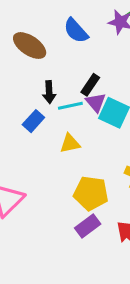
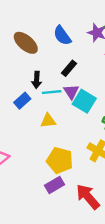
black rectangle: (90, 85) -> (69, 68), moved

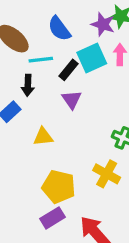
cyan line: (52, 92) -> (41, 60), moved
cyan square: (84, 101) -> (92, 58), moved, turned 35

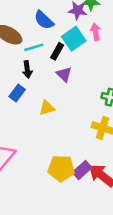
yellow pentagon: (59, 187) -> (61, 168), moved
purple rectangle: (52, 218) -> (82, 170), moved

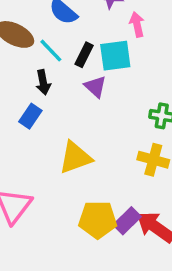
cyan square: (74, 39) -> (115, 56), moved, turned 30
cyan line: (34, 47) -> (51, 51), turned 66
yellow triangle: (47, 108) -> (75, 157), moved, size x1.5

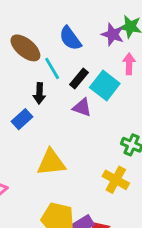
cyan square: (115, 56) -> (105, 85), turned 32
purple triangle: (95, 87) -> (82, 107), turned -36

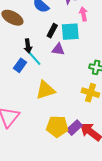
cyan line: (52, 68) -> (35, 59), moved
cyan square: (105, 85) -> (70, 32), turned -30

